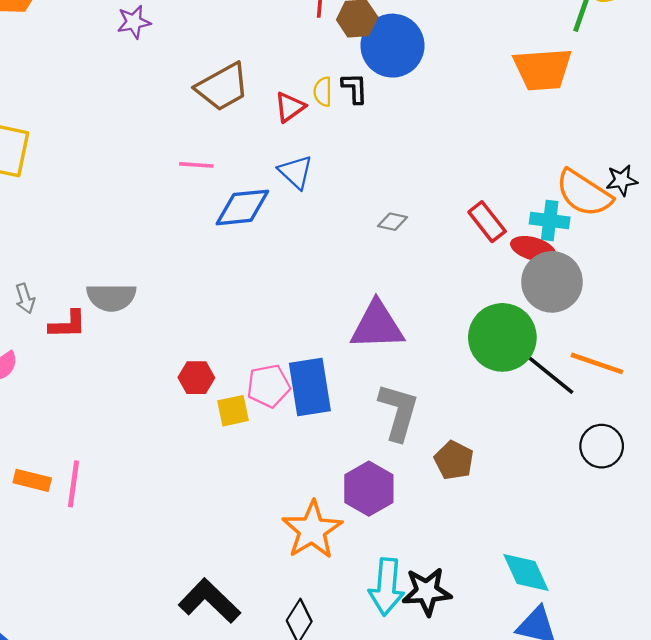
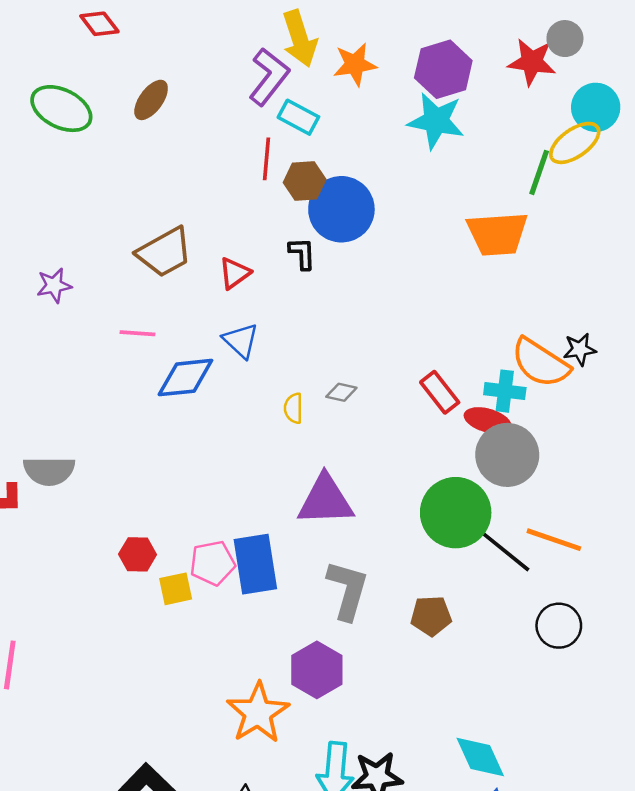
purple star: (134, 22) -> (54, 285), moved
yellow semicircle: (323, 92) -> (294, 408), moved
brown pentagon: (454, 460) -> (431, 616), moved, turned -30

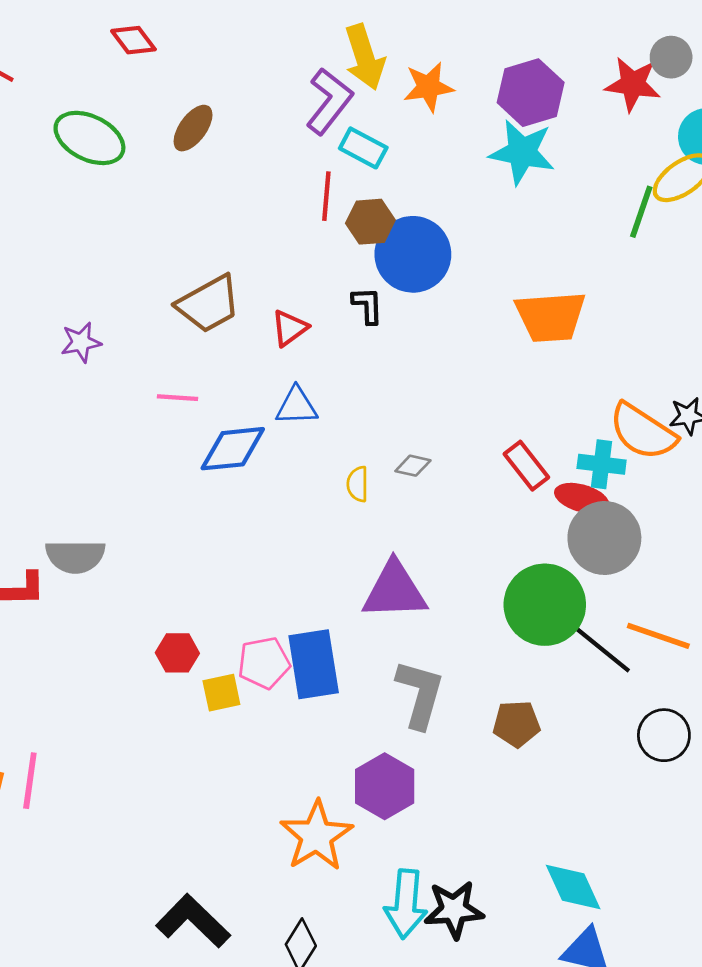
orange trapezoid: (497, 234) -> (550, 317), moved
blue triangle: (241, 341) -> (297, 406), turned -45

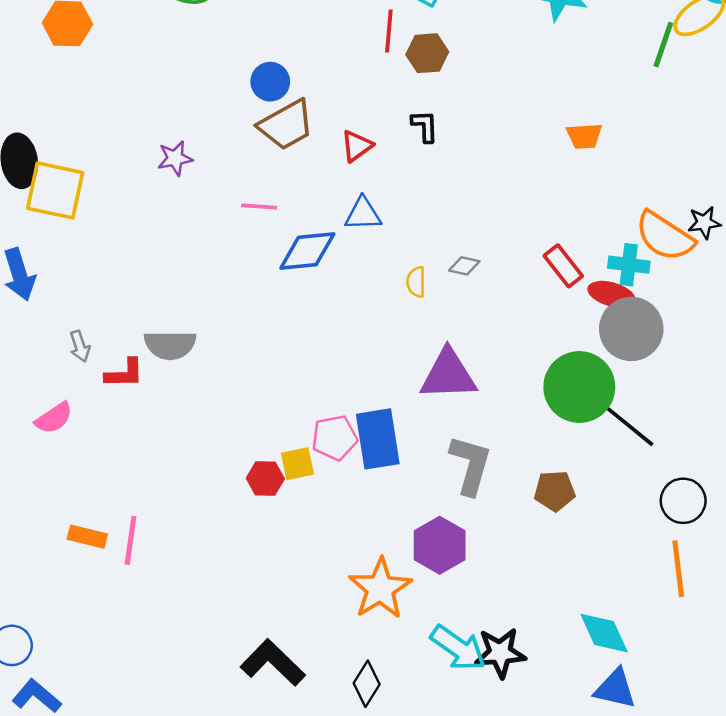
blue circle: (413, 254) -> (270, 82), moved, size x0.6
orange trapezoid: (550, 317) -> (584, 136), size x0.6
orange line: (658, 636) -> (678, 569), moved, turned 64
red hexagon: (177, 653) -> (265, 479), moved
cyan arrow: (406, 904) -> (458, 648), turned -60

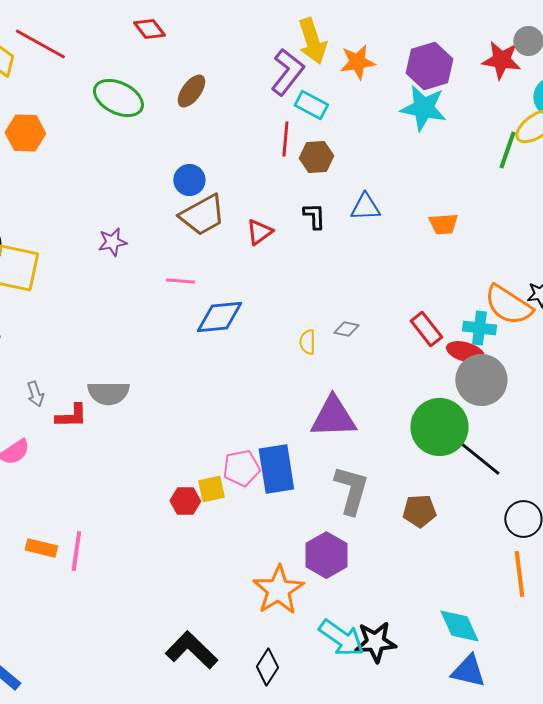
blue triangle: (363, 214) -> (365, 207), moved

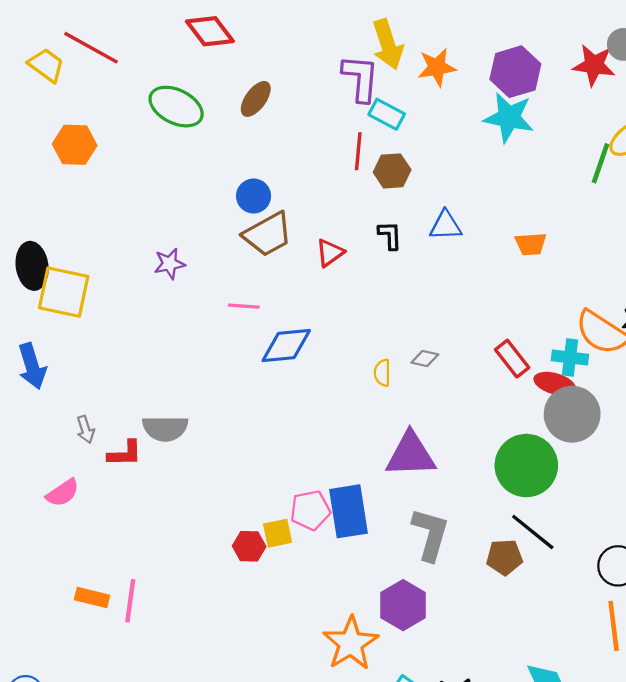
red diamond: (149, 29) -> (210, 31), size x1.4
purple L-shape: (287, 72) -> (360, 78), turned -33
black line: (480, 459) -> (533, 532), moved

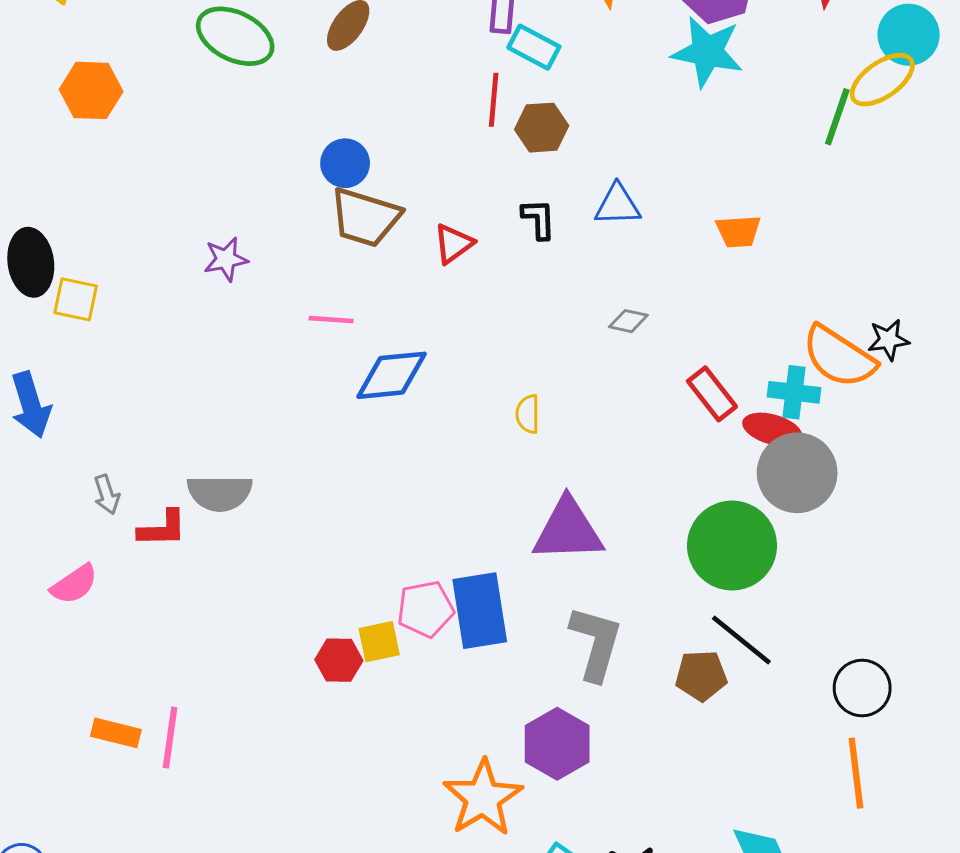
brown trapezoid: (268, 234) -> (365, 217), turned 46
yellow square: (64, 292) -> (76, 299), size x0.6
gray diamond: (425, 359) -> (628, 321), moved

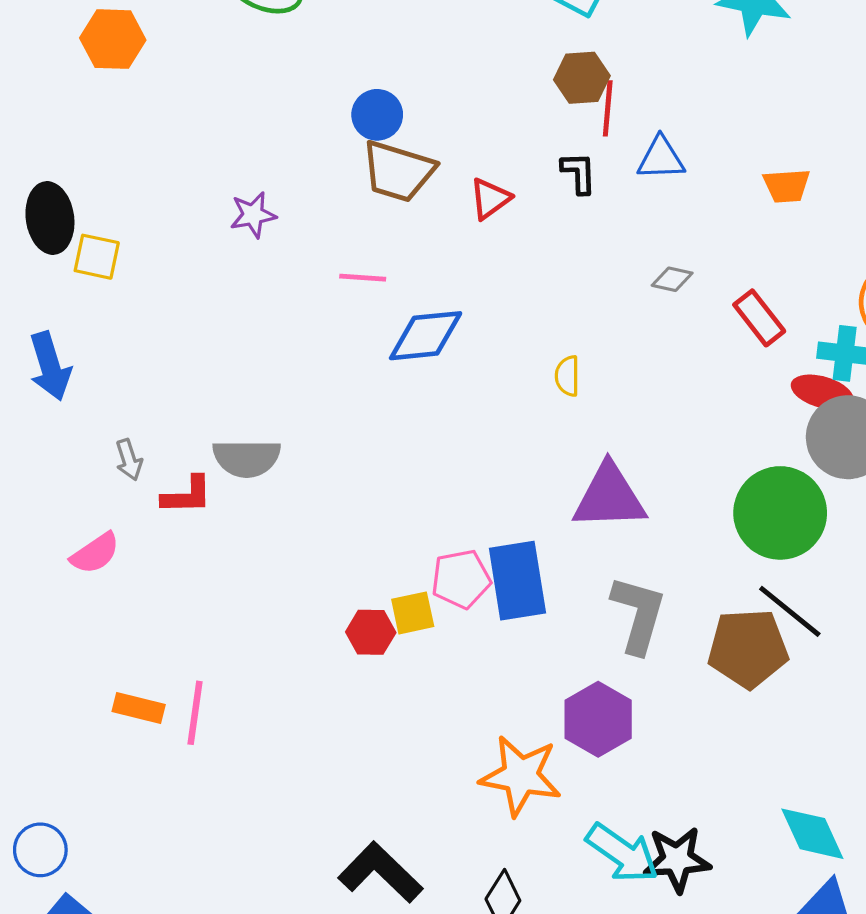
red line: (494, 100) -> (608, 108), moved
red rectangle: (712, 394) -> (759, 318), moved
brown pentagon: (701, 676) -> (748, 648), size x1.5
orange star: (483, 798) -> (521, 776), turned -30

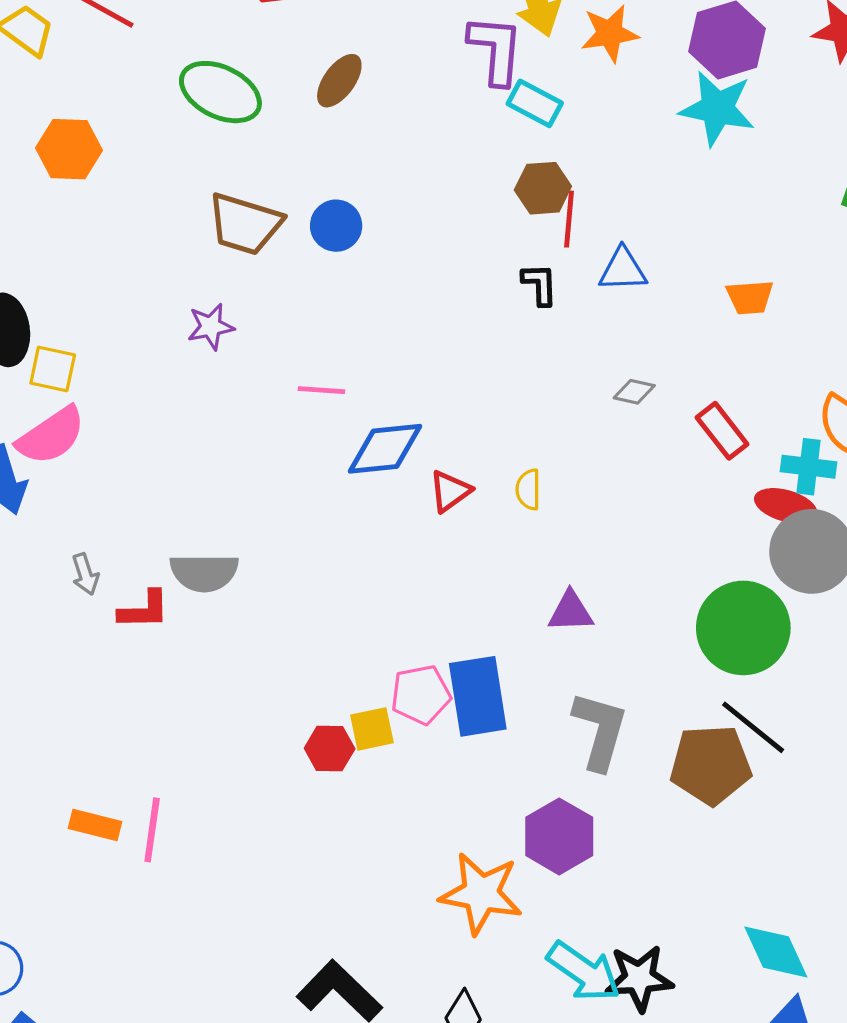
brown trapezoid: (398, 171) -> (245, 224), moved
red triangle: (490, 199) -> (450, 491), moved
purple triangle: (609, 497) -> (571, 612), size x0.6
pink semicircle: (95, 553) -> (51, 436), moved, size x1.4

